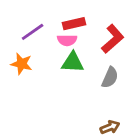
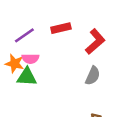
pink semicircle: (67, 40) -> (30, 59), moved
green triangle: (73, 62) -> (27, 77), moved

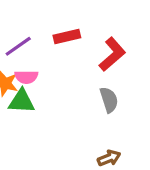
gray semicircle: (93, 76) -> (109, 100), turned -42

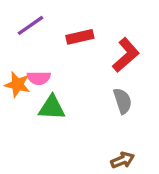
purple line: (18, 46) -> (31, 25), moved
green triangle: (21, 101) -> (52, 108), moved

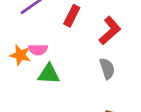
red rectangle: (80, 37) -> (72, 16), turned -50

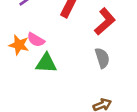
pink semicircle: (38, 50) -> (36, 40), turned 30

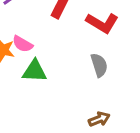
red L-shape: (105, 22) -> (102, 23), turned 72

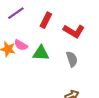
green triangle: (35, 71) -> (41, 53), moved

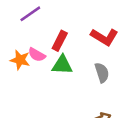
red rectangle: (46, 20) -> (60, 41), moved

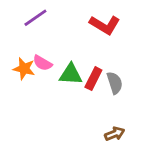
red L-shape: (104, 37) -> (105, 25), moved
red rectangle: (60, 41) -> (93, 79), moved

